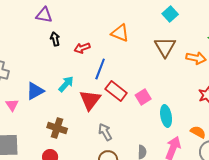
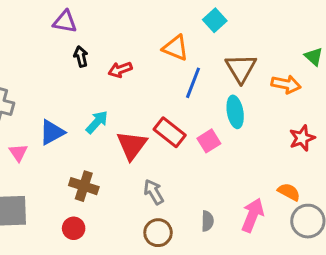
cyan square: (170, 14) -> (215, 20), moved
blue line: (100, 69) -> (193, 83), moved
cyan ellipse: (166, 116) -> (235, 112), moved

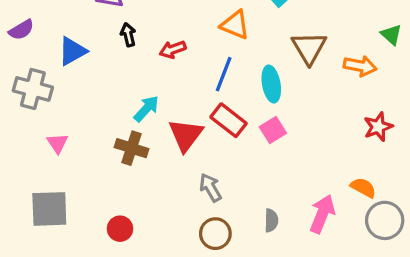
blue line: (193, 83) -> (224, 74), moved
cyan ellipse: (235, 112) -> (271, 84), moved
blue triangle: (52, 132) -> (72, 51), moved
brown cross: (84, 186) -> (132, 148), moved

